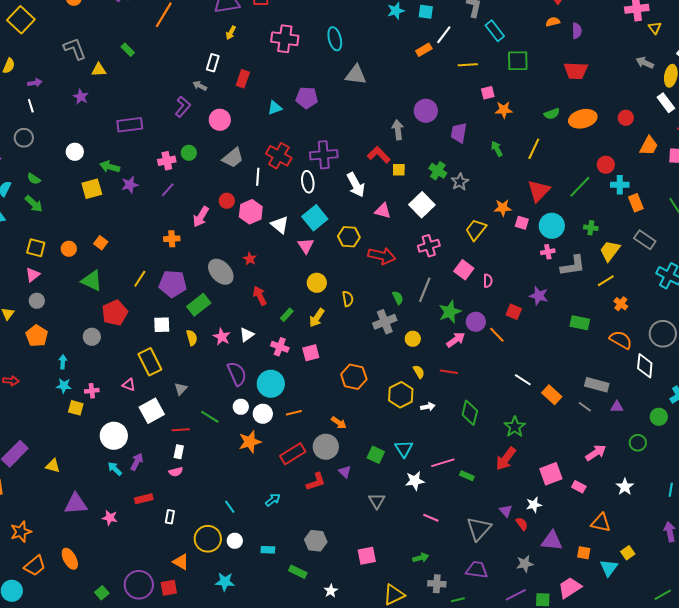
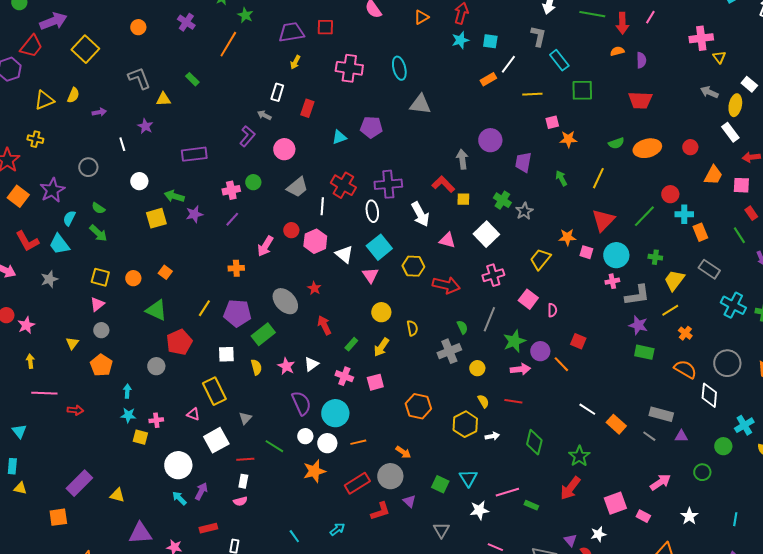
white line: (31, 106) -> (122, 144), moved
purple star: (539, 296) -> (638, 325), moved
pink arrow: (456, 340) -> (520, 369), turned 30

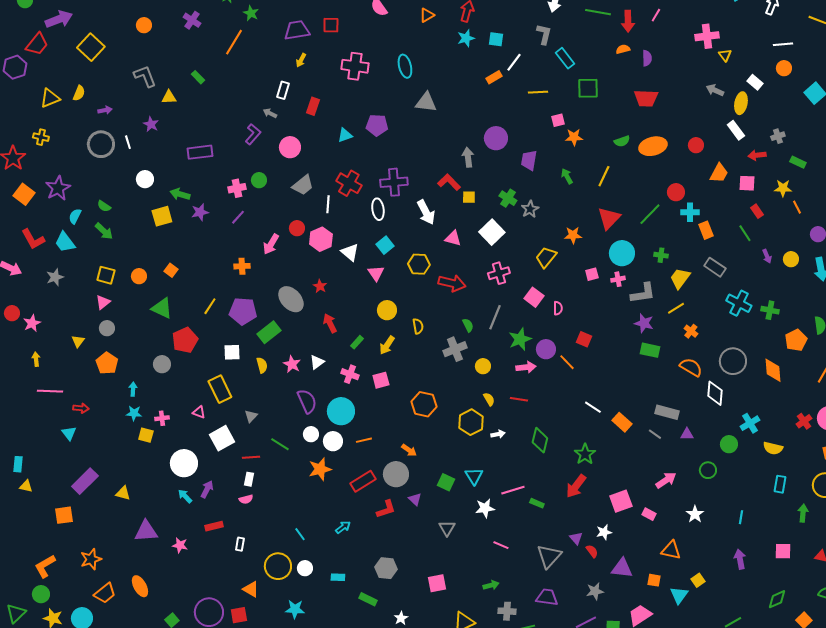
gray circle: (88, 167) -> (101, 144), moved, size x1.4
cyan square: (379, 247) -> (385, 245), size x0.7
pink square: (586, 252) -> (592, 274), moved, turned -32
cyan triangle: (19, 431) -> (69, 433), moved

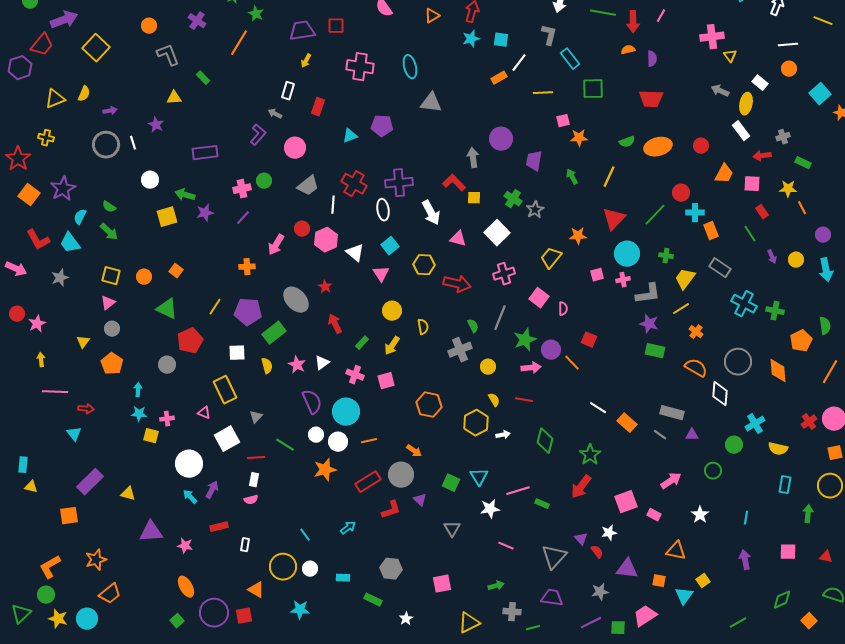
gray L-shape: (145, 76) -> (168, 55), moved
orange ellipse: (140, 586) -> (186, 587), moved

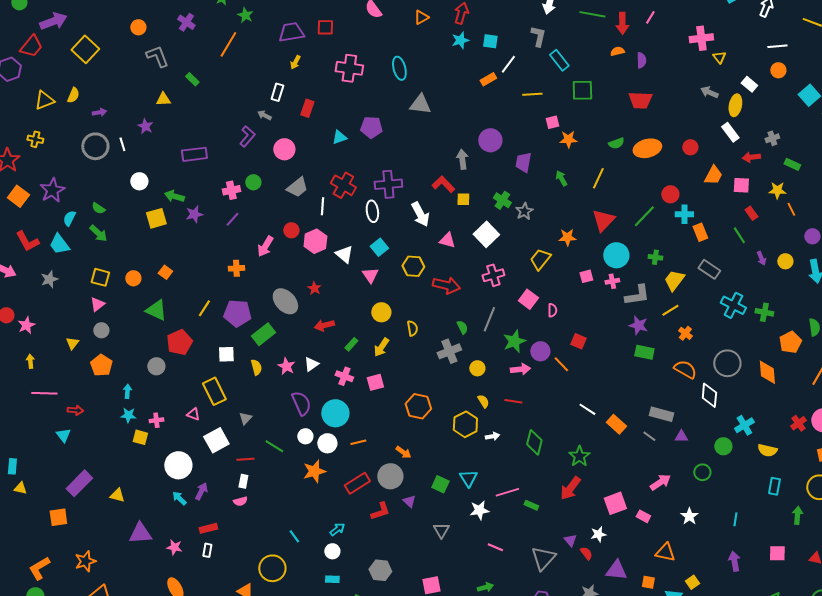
red arrow: (335, 324) -> (324, 325), turned -78
white rectangle: (245, 545) -> (207, 550), moved
white circle: (310, 569) -> (332, 551), moved

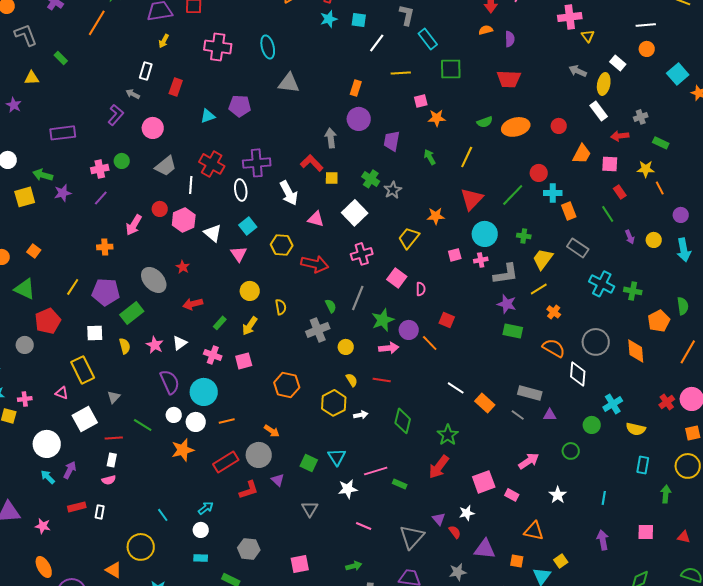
orange rectangle: (488, 79) -> (356, 88), moved, turned -42
white rectangle: (207, 550) -> (100, 512), moved

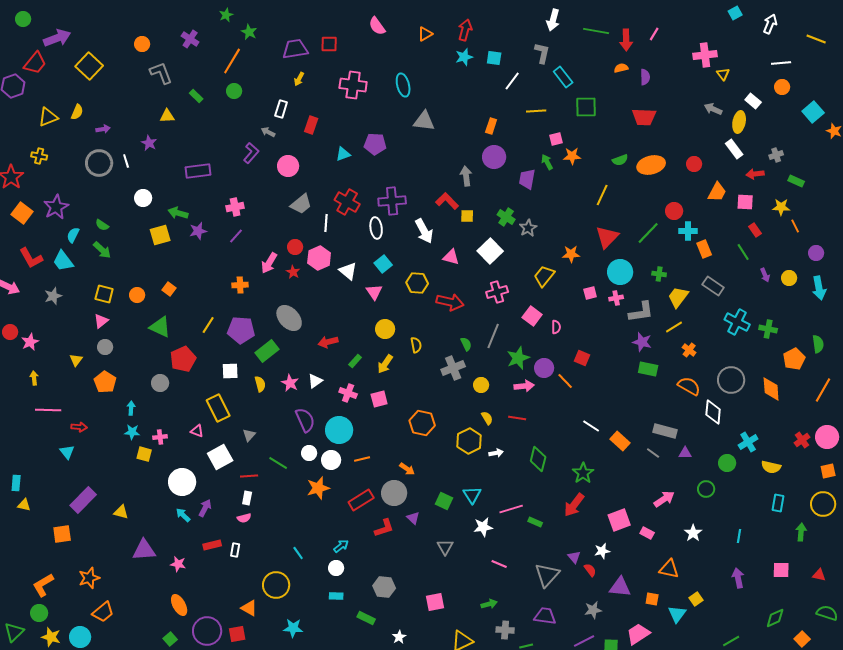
green arrow: (430, 157) -> (547, 162), moved
green circle: (122, 161) -> (234, 91), moved
red star: (183, 267) -> (293, 272), moved

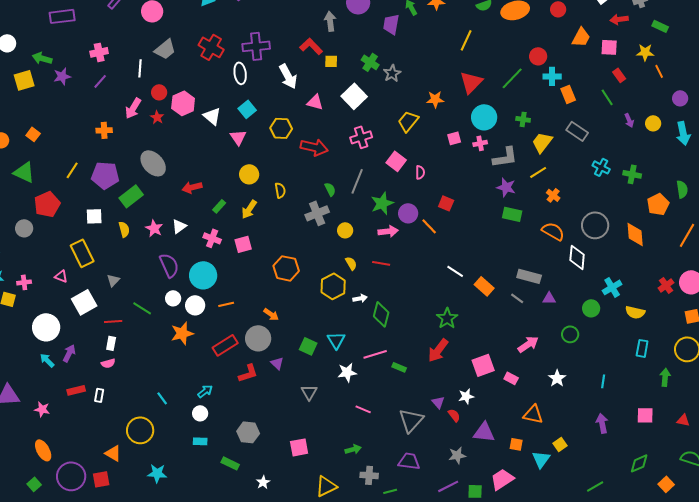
white line: (326, 223) -> (140, 68), moved
cyan cross: (737, 322) -> (601, 167), size x0.7
green diamond: (538, 459) -> (381, 314), moved

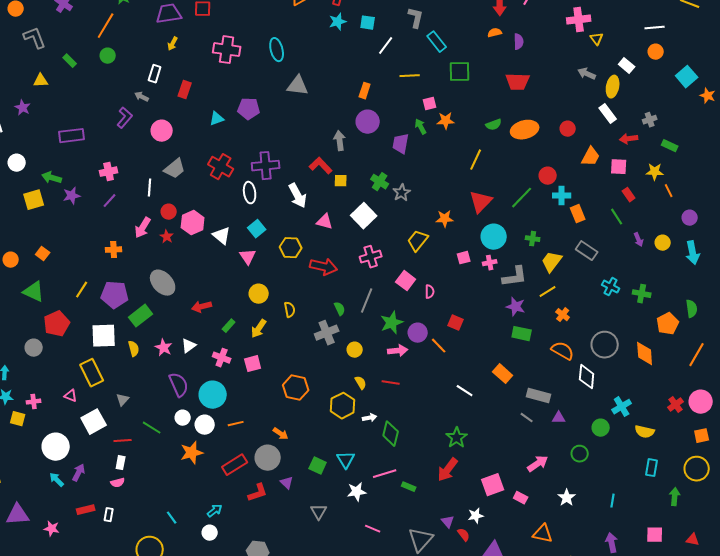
white square: (94, 216) -> (104, 336), size x1.5
orange rectangle: (484, 286) -> (503, 374), moved

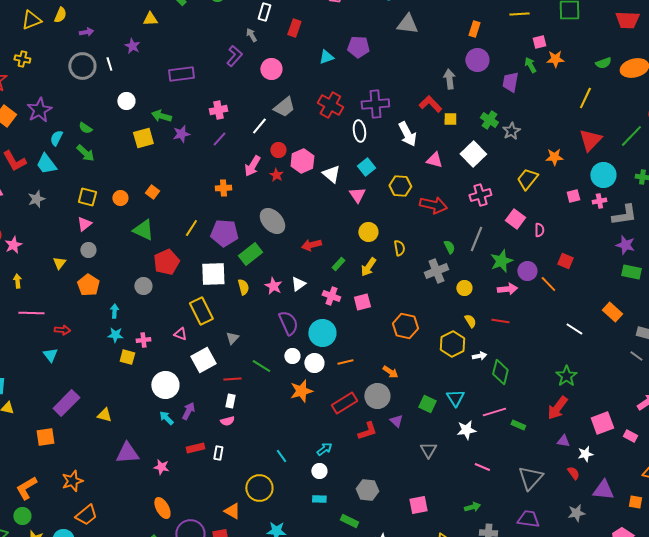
gray arrow: (142, 97) -> (251, 35), turned 32
white line: (150, 188) -> (259, 126), turned 36
purple triangle: (448, 522) -> (563, 441), moved, turned -40

